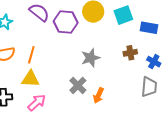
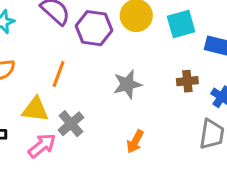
orange line: (31, 55) -> (59, 74), moved
gray cross: (78, 85) -> (71, 124), moved

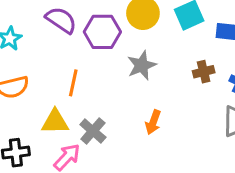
gray star: (127, 84) -> (142, 65), moved
orange arrow: (135, 142) -> (153, 122), moved

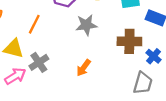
brown cross: (204, 72) -> (129, 41), size x1.5

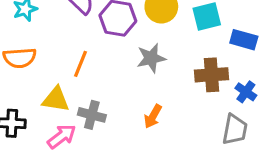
gray cross: (39, 62) -> (92, 115), turned -36

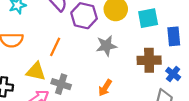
blue rectangle: (244, 40) -> (174, 36), turned 66

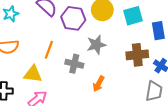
gray cross: (61, 84) -> (74, 64), moved

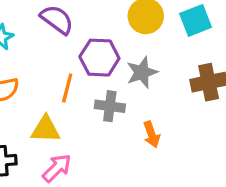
purple hexagon: (73, 18) -> (99, 58), moved
orange arrow: (99, 84) -> (152, 134), turned -42

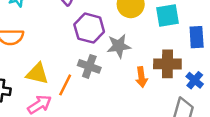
orange line: (67, 88) -> (65, 85), moved
orange arrow: (152, 134) -> (141, 77), moved

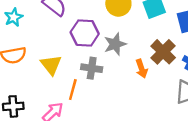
brown cross: (167, 64) -> (163, 52), turned -35
yellow triangle: (37, 74) -> (51, 65), moved, turned 50

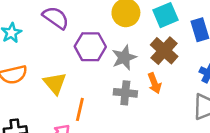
brown cross: (163, 52) -> (164, 51), moved
gray cross: (92, 68) -> (125, 93), moved

